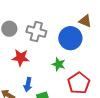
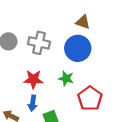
brown triangle: (85, 21) -> (83, 22), moved
red star: (21, 58) -> (33, 79), moved

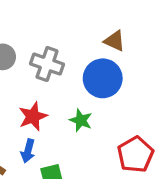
red star: (33, 79) -> (33, 116), turned -30
red pentagon: (90, 98) -> (135, 155), moved

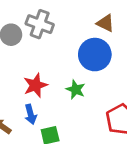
gray cross: (47, 64) -> (40, 24), moved
blue arrow: (28, 151) -> (31, 114), turned -30

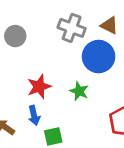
gray cross: (40, 24) -> (72, 28), moved

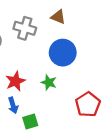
brown triangle: (109, 25) -> (58, 17), moved
gray cross: (72, 28) -> (25, 28), moved

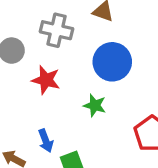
red star: (15, 81) -> (46, 80), moved, turned -30

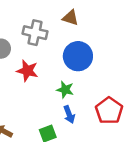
blue arrow: (46, 141) -> (69, 114), moved

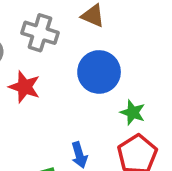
green star: (65, 90) -> (133, 112), moved

